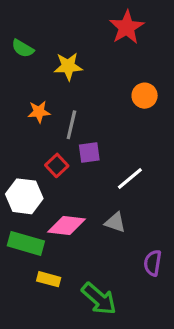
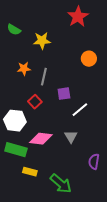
purple square: (89, 152) -> (64, 94), moved
gray triangle: (115, 222) -> (71, 137), turned 40

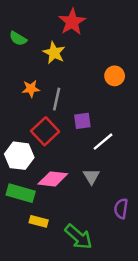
red star: (78, 17) -> (72, 22), moved
yellow star: (42, 41) -> (54, 53), turned 30
red square: (35, 102) -> (45, 131), size x1.5

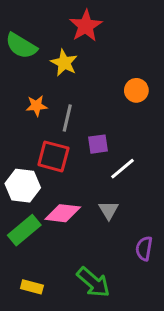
green semicircle: (18, 39) -> (21, 46), size x1.5
red square: (45, 131) -> (53, 156), turned -32
green rectangle: (21, 193) -> (24, 230), turned -56
yellow rectangle: (39, 221) -> (32, 287), moved

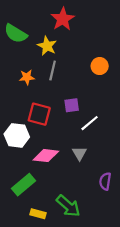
gray line: (67, 118) -> (53, 71), moved
green rectangle: (24, 230) -> (24, 185), moved
yellow rectangle: (32, 287) -> (38, 214), moved

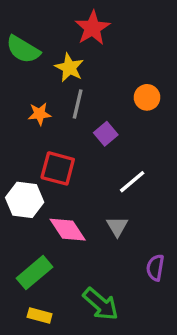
purple square: (72, 105) -> (106, 134), moved, turned -32
pink diamond: (46, 156) -> (68, 230), turned 50
yellow rectangle: (38, 214) -> (40, 316), moved

